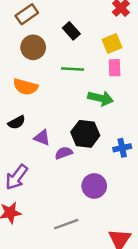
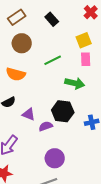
black rectangle: (71, 31) -> (52, 19), moved
green line: (73, 69) -> (53, 60), turned -30
purple circle: (94, 186) -> (55, 158), moved

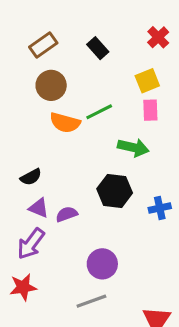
orange semicircle: (16, 74) -> (65, 123), moved
purple triangle: (29, 114) -> (39, 208), moved
purple semicircle: (46, 126) -> (67, 214), moved

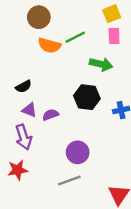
purple arrow: (31, 244) -> (24, 137), turned -55

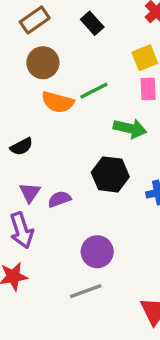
black semicircle: (24, 87) -> (22, 147), moved
purple triangle: (29, 110) -> (30, 193), turned 42

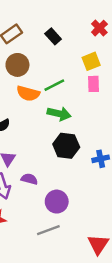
green arrow: (130, 128) -> (59, 114), moved
purple semicircle: (59, 199) -> (29, 179), moved, turned 35

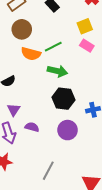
pink rectangle: (93, 84) -> (87, 46), turned -56
purple circle: (57, 202) -> (68, 130), moved
gray line: (48, 230) -> (48, 171), turned -42

